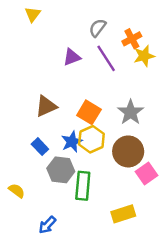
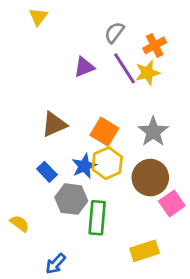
yellow star: (144, 56) -> (147, 73), moved

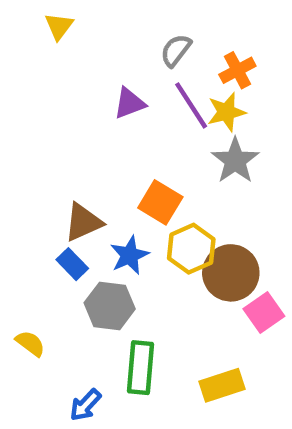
brown triangle: (54, 124) -> (83, 222), moved
gray star: (153, 132) -> (235, 161), moved
yellow hexagon: (107, 163) -> (191, 249), moved
green rectangle: (97, 218) -> (140, 368), moved

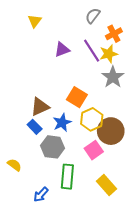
yellow triangle: (59, 26) -> (35, 21), moved
gray semicircle: (176, 50) -> (93, 16), moved
pink square: (264, 313) -> (94, 150), moved
yellow rectangle: (222, 385) -> (107, 185), turned 66

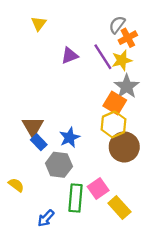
gray semicircle: (93, 16) -> (117, 25), moved
orange square: (77, 97) -> (115, 103), moved
brown triangle: (40, 107) -> (33, 127), moved, turned -36
yellow hexagon: (92, 119) -> (114, 124), moved
pink square: (94, 150) -> (98, 189), moved

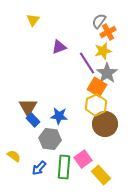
purple line: (103, 57) -> (87, 63), moved
blue star: (70, 137) -> (59, 116), turned 30
blue arrow: (46, 218) -> (39, 168), moved

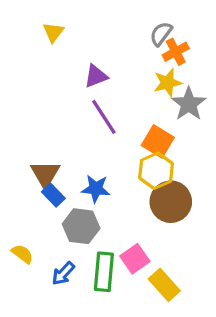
purple line: (87, 63) -> (104, 117), moved
gray star: (107, 73) -> (189, 104), moved

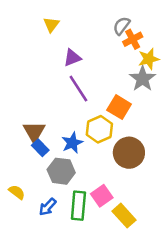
yellow triangle: (53, 32) -> (51, 24), moved
yellow star: (168, 83) -> (149, 59), moved
yellow hexagon: (156, 171) -> (99, 129), moved
blue star: (96, 189) -> (72, 143), turned -30

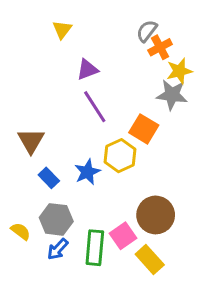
gray star: (143, 79) -> (172, 95), turned -30
brown triangle: (34, 132) -> (31, 141), moved
brown circle: (129, 153) -> (156, 215), moved
gray hexagon: (61, 171) -> (56, 219), moved

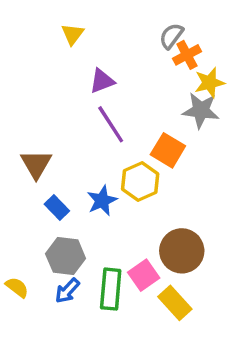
yellow semicircle: (21, 231) -> (17, 287), moved

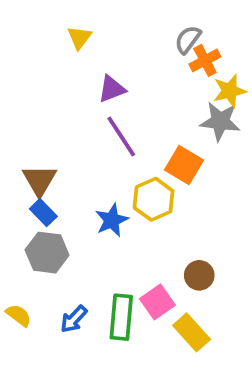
blue rectangle: (57, 208) -> (43, 213), moved
brown circle: (182, 251) -> (199, 275), size x0.6
gray hexagon: (66, 256) -> (47, 253), moved

